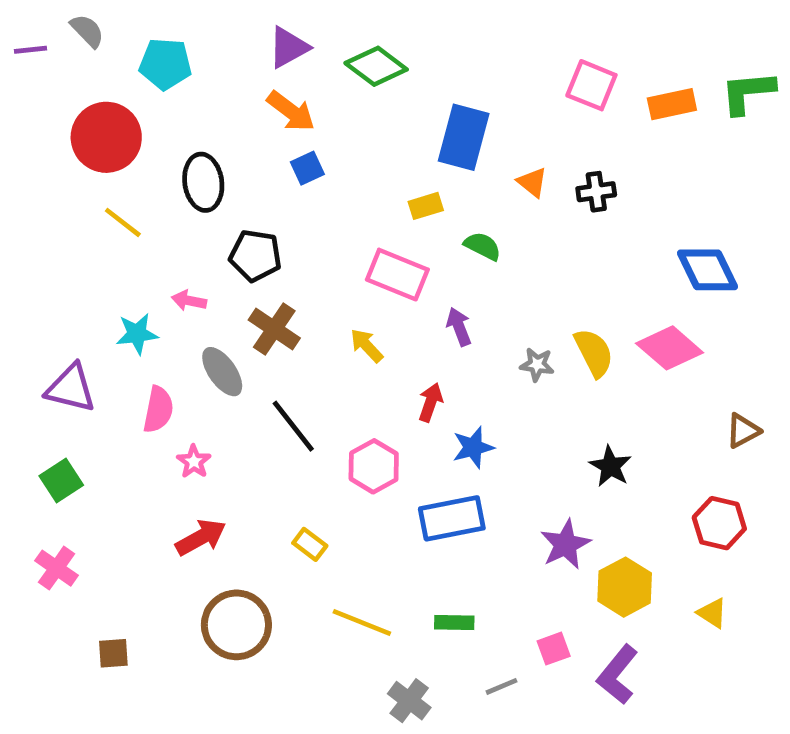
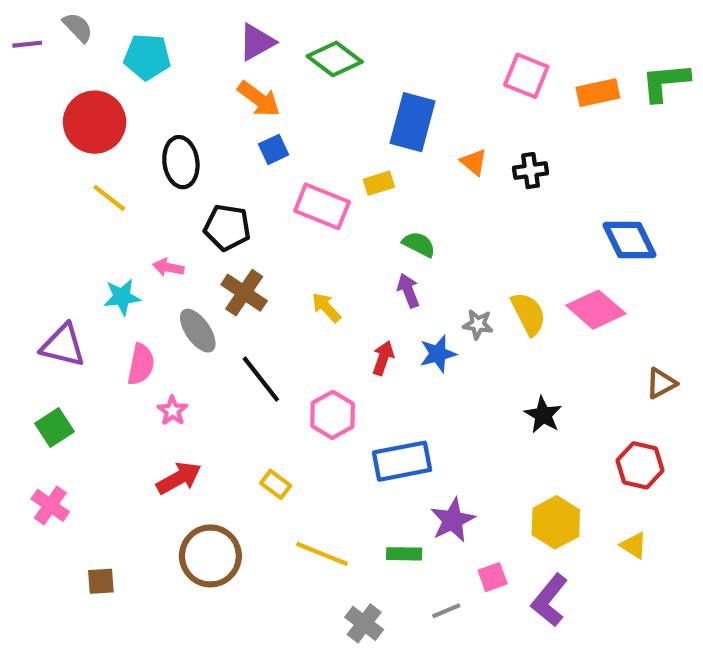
green semicircle: (483, 246) -> (419, 244), moved
pink rectangle: (397, 275) -> (322, 206), moved
blue star: (473, 447) -> (438, 354), moved
purple star: (565, 544) -> (453, 520), moved

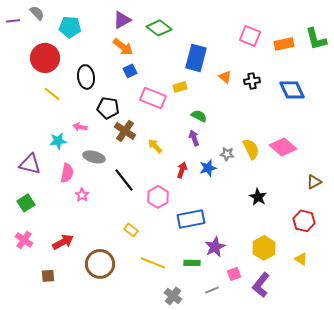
green L-shape: (665, 82) -> (316, 39), turned -100
blue diamond: (630, 240) -> (292, 90), moved
brown cross: (244, 293) -> (125, 131), moved
gray ellipse: (198, 331) -> (94, 157), turned -40
red arrow: (179, 478) -> (63, 242), moved

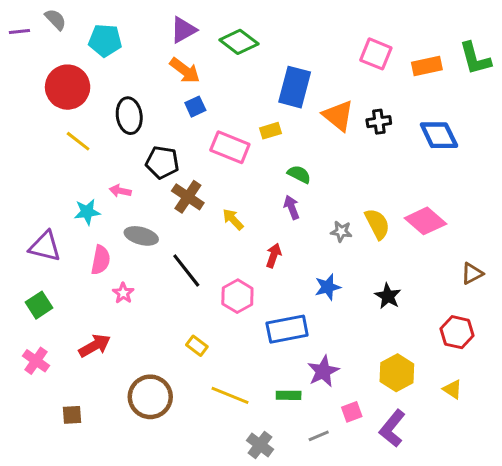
orange triangle: (225, 77) -> (338, 116), size x1.6
blue star: (208, 168) -> (328, 287), moved
red arrow: (63, 242) -> (95, 346), moved

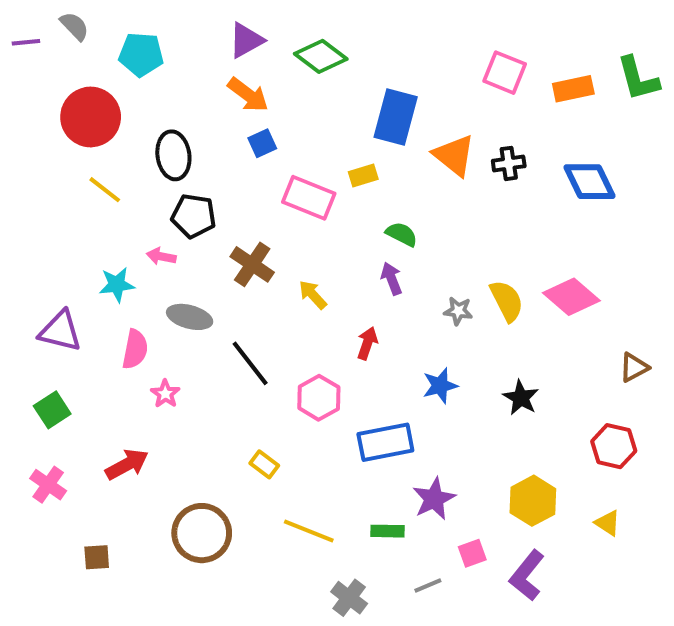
black pentagon: (162, 162) -> (194, 216), moved

